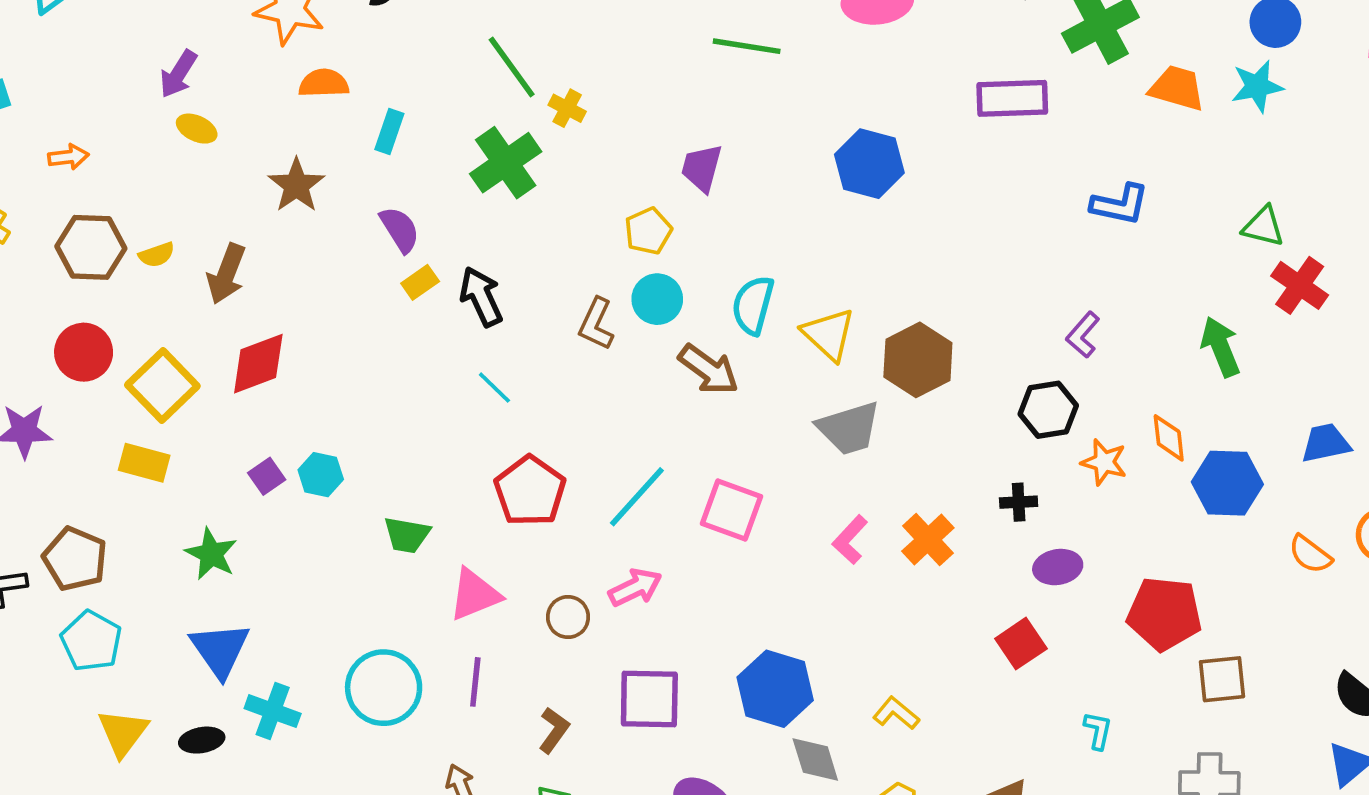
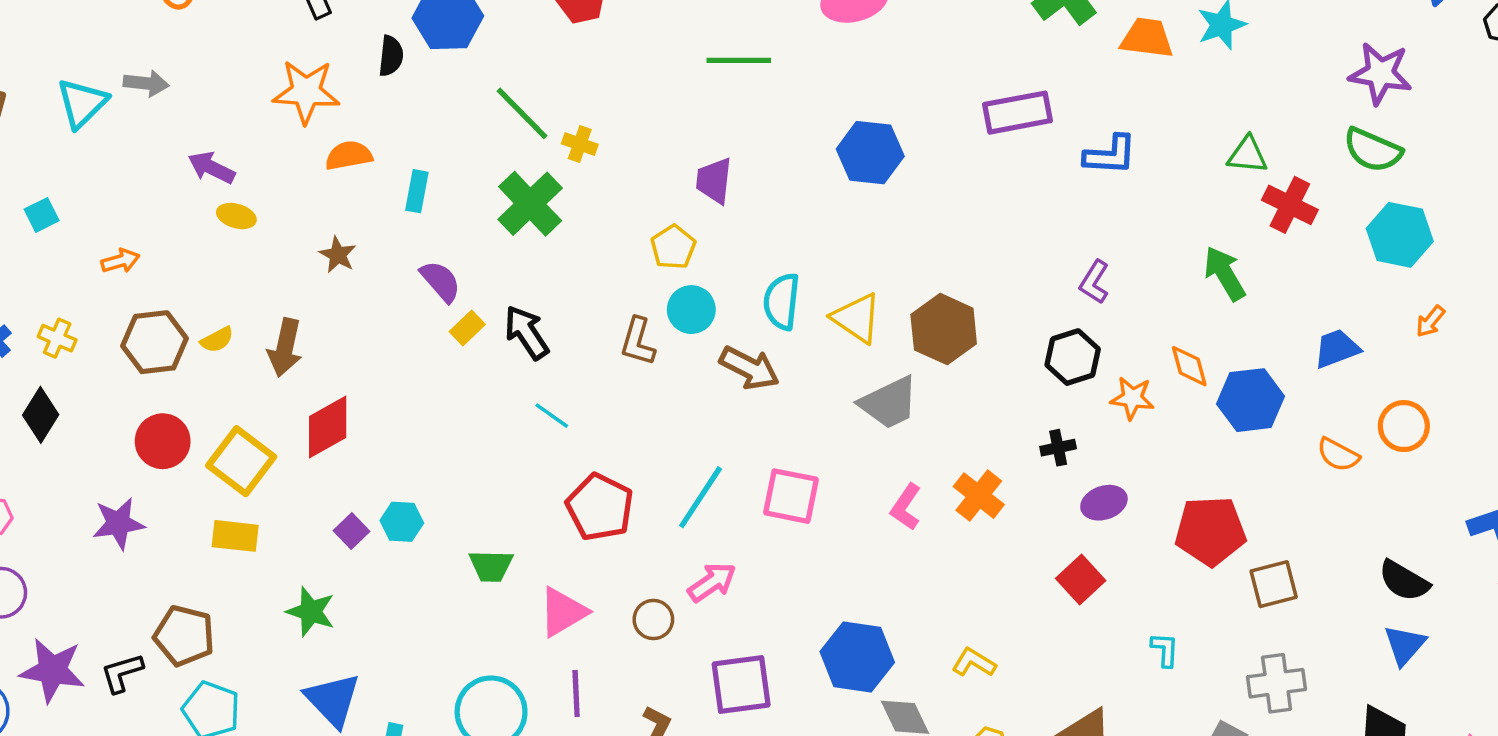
purple arrow: (178, 74) -> (211, 168), turned 93
purple rectangle: (1012, 98) -> (1018, 113), moved
brown star: (296, 185) -> (338, 255), size x0.7

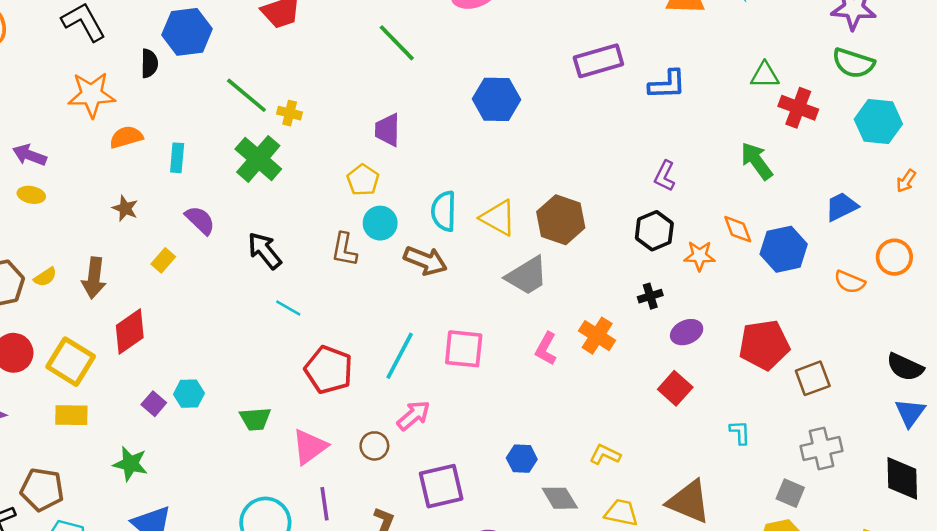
green line: (739, 60) -> (397, 43), turned 51
yellow ellipse: (236, 216) -> (31, 195), moved
yellow rectangle: (467, 328) -> (163, 260), moved
blue hexagon: (857, 657) -> (522, 459), size x0.6

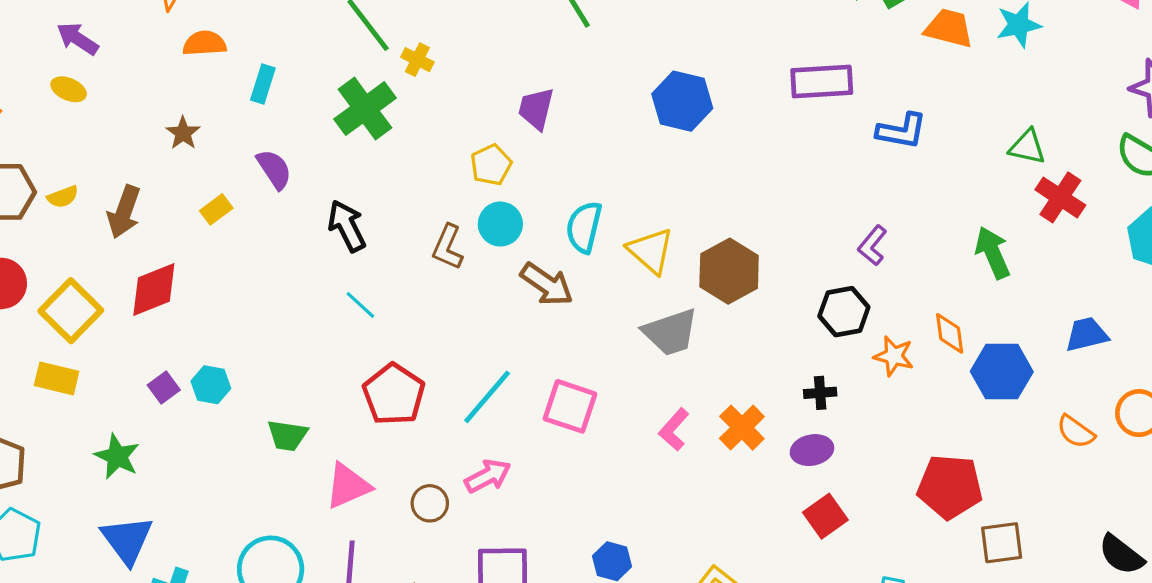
purple ellipse: (687, 332) -> (812, 450), moved

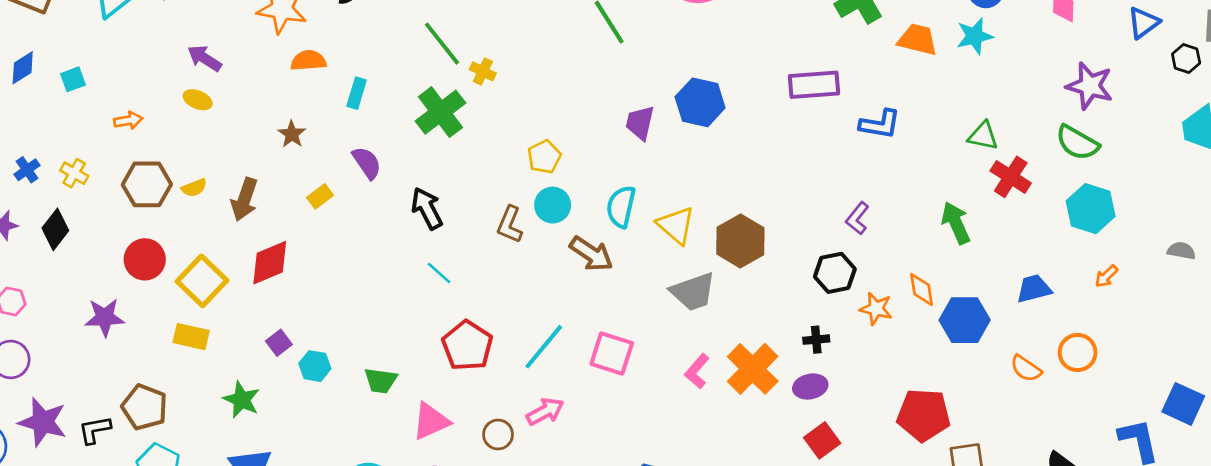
purple trapezoid: (536, 109) -> (640, 123), moved
cyan hexagon: (211, 385) -> (315, 366), moved
orange cross: (742, 428) -> (753, 369), size x1.4

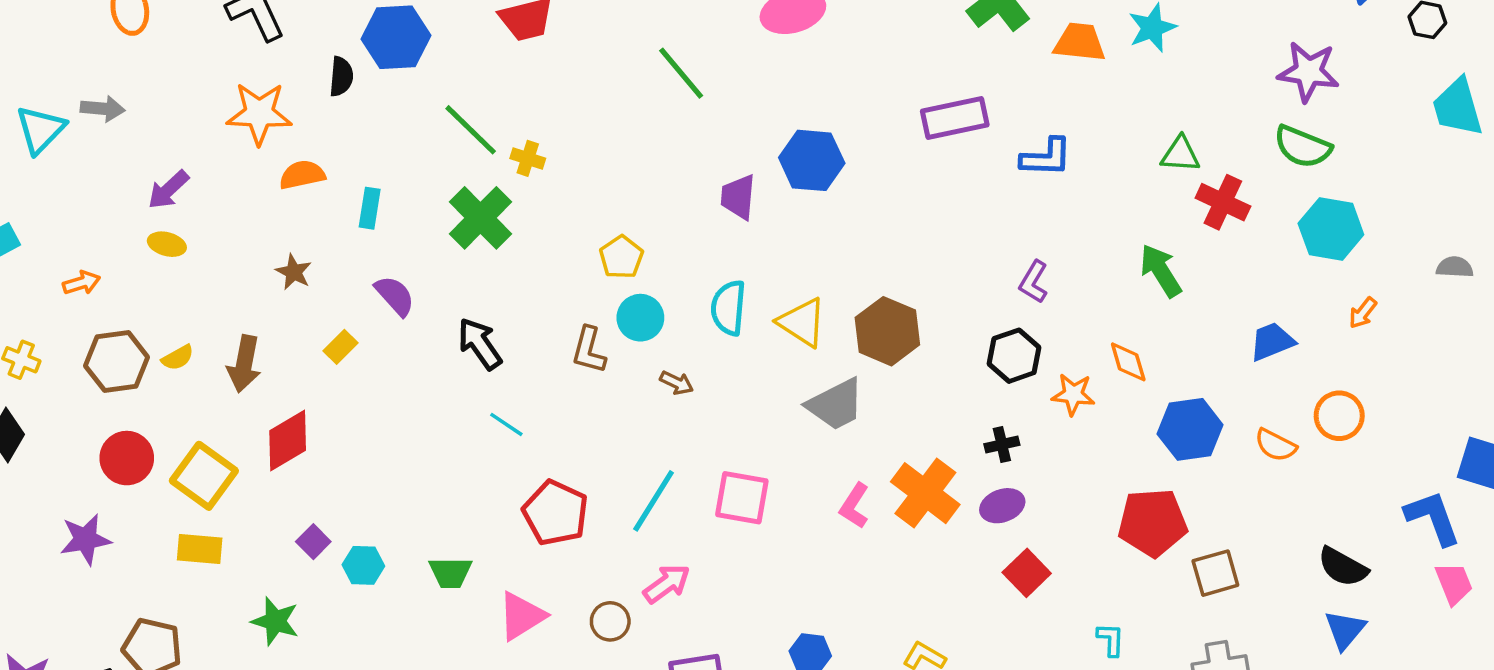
purple arrow: (204, 58) -> (168, 190), turned -68
brown arrow: (591, 254) -> (677, 383), moved, size x0.6
blue hexagon: (965, 320) -> (1190, 429), moved

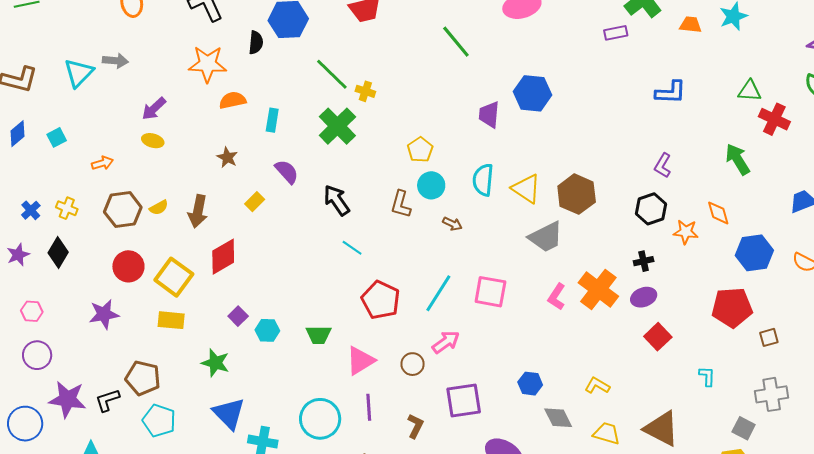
orange trapezoid: (1080, 42) -> (691, 25), size x0.7
purple rectangle: (955, 118) -> (616, 33), moved, size x0.6
brown square: (1215, 573) -> (769, 337), size x0.7

